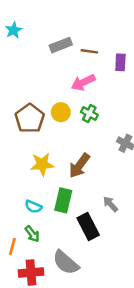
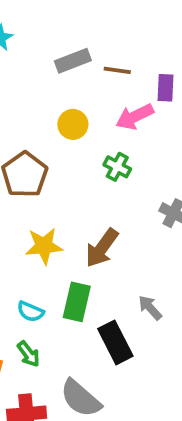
pink arrow: (83, 82) -> (135, 117), moved
yellow circle: (61, 112) -> (73, 124), moved

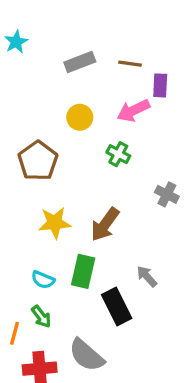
brown line: (117, 70) -> (130, 64), moved

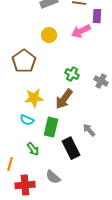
green cross: (118, 154) -> (72, 74), moved
cyan semicircle: (43, 280) -> (27, 120), moved
green arrow: (41, 317) -> (33, 149), moved
gray semicircle: (86, 355) -> (53, 177), size x0.7

